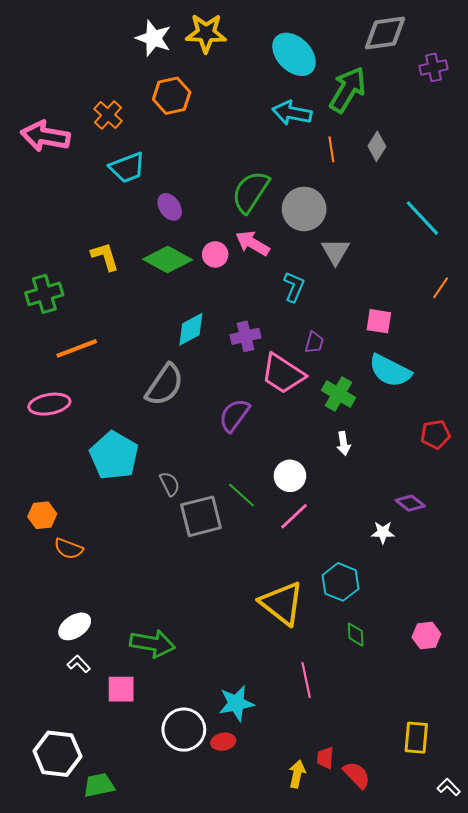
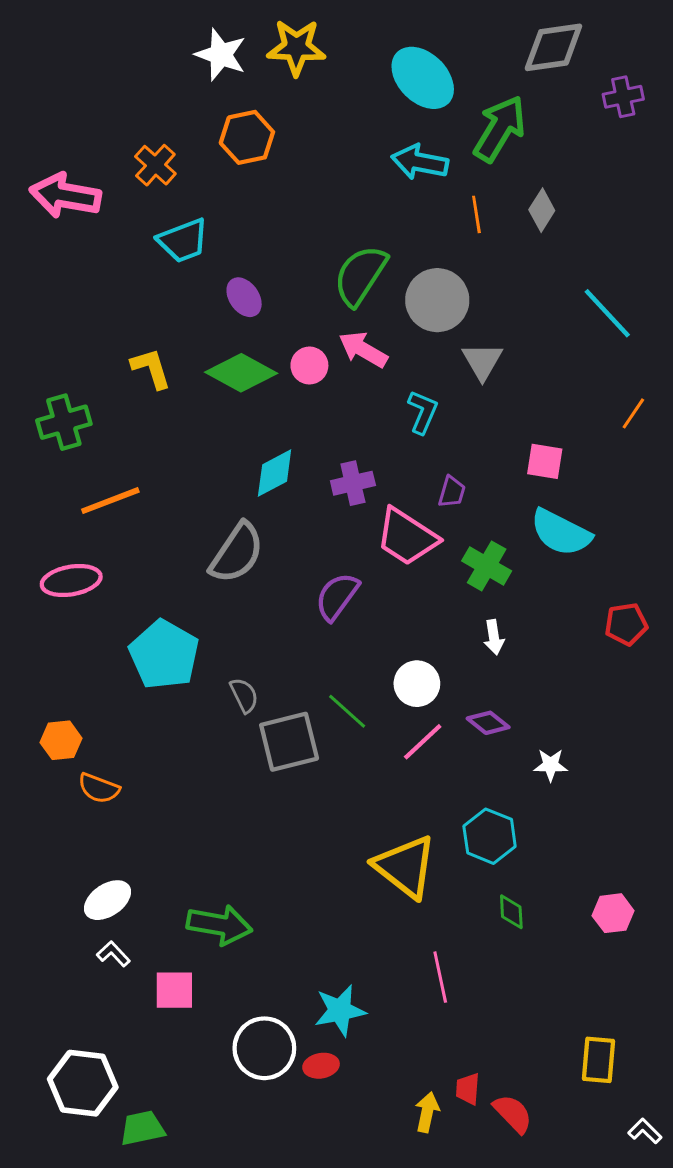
purple diamond: (410, 503) -> (488, 723), moved

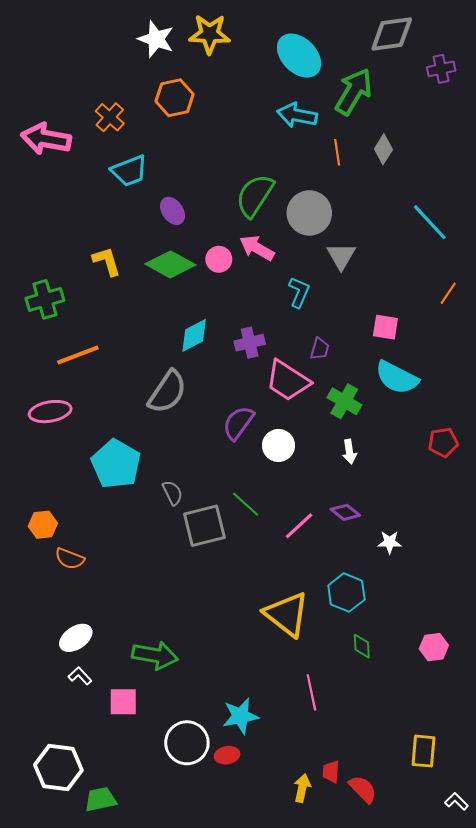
white circle: (417, 684) -> (278, 445), moved

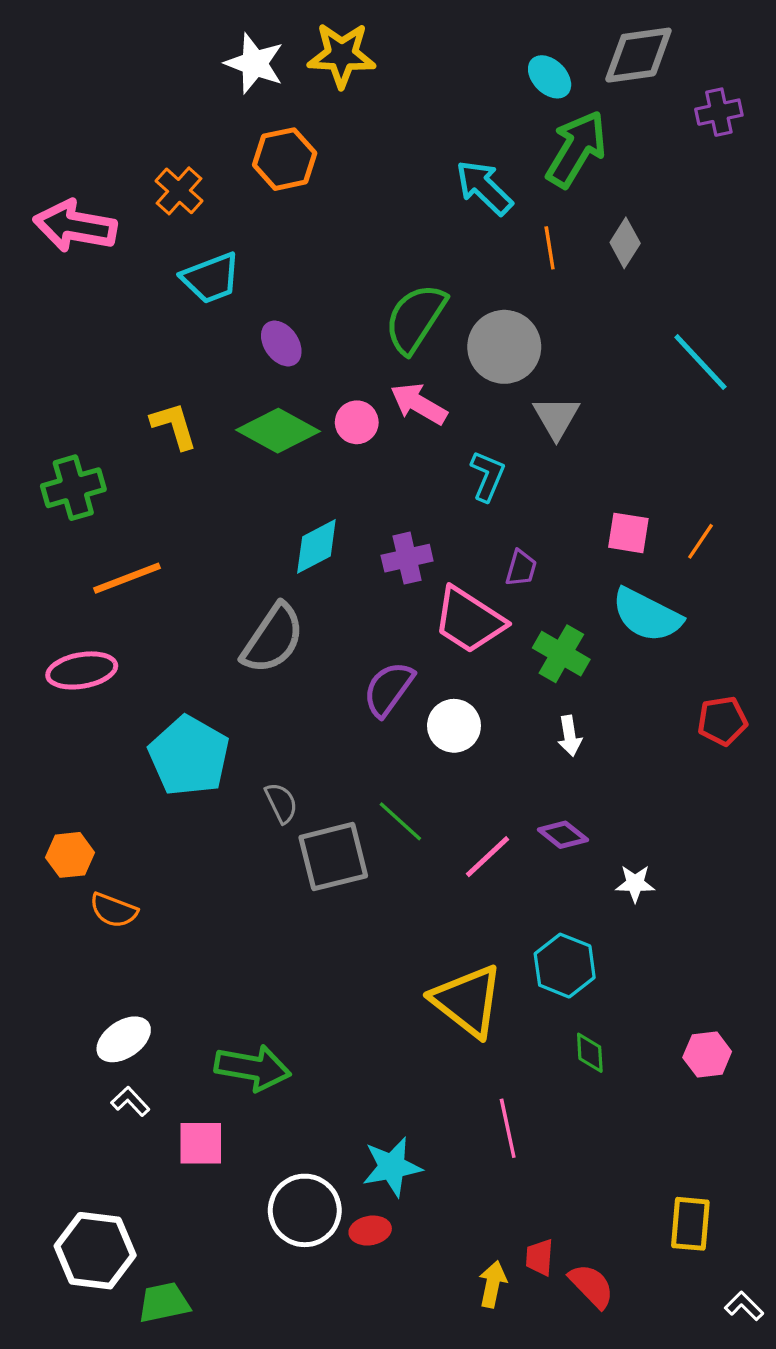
cyan ellipse: (299, 56) -> (550, 77), moved, size x0.6
cyan arrow: (297, 115) -> (484, 188), turned 33
orange line: (448, 293) -> (700, 541), moved

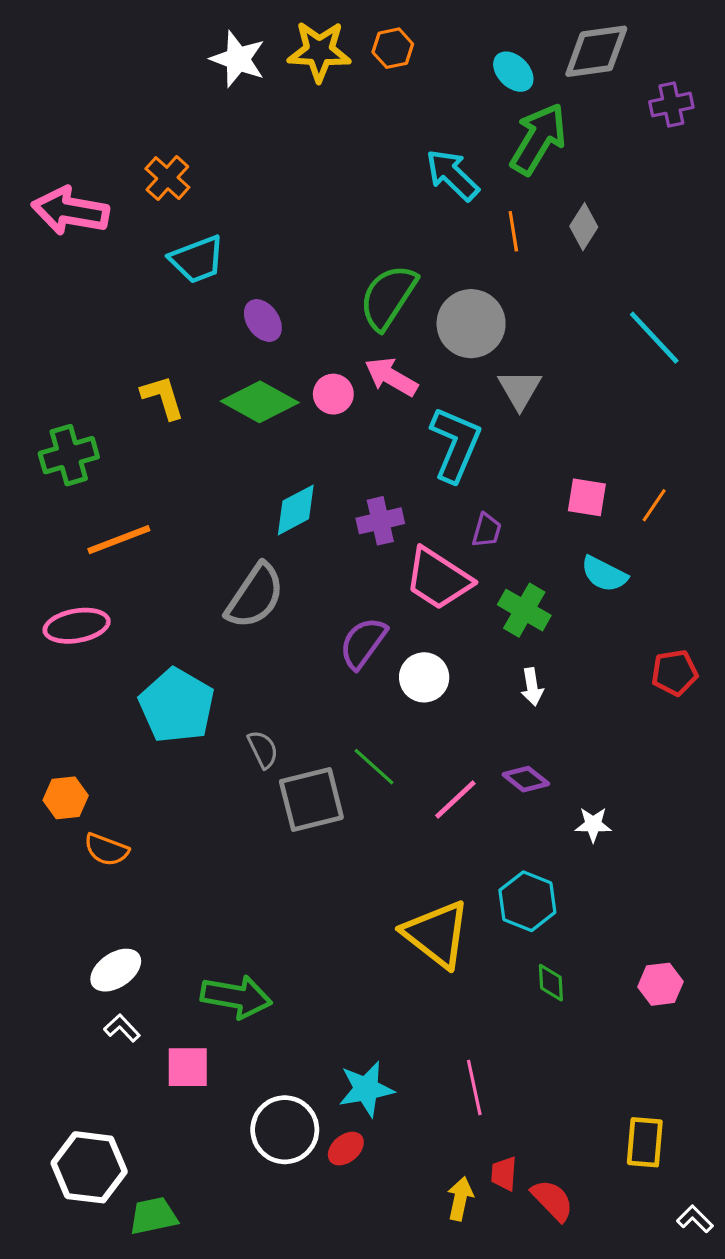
orange hexagon: (285, 159) -> (393, 48), moved, size x0.7
cyan L-shape: (488, 476) -> (455, 444), size x1.6
cyan semicircle: (647, 615) -> (604, 574), size x0.7
pink line: (508, 1128) -> (474, 1087), moved
red ellipse: (370, 1231) -> (346, 1149), turned -30

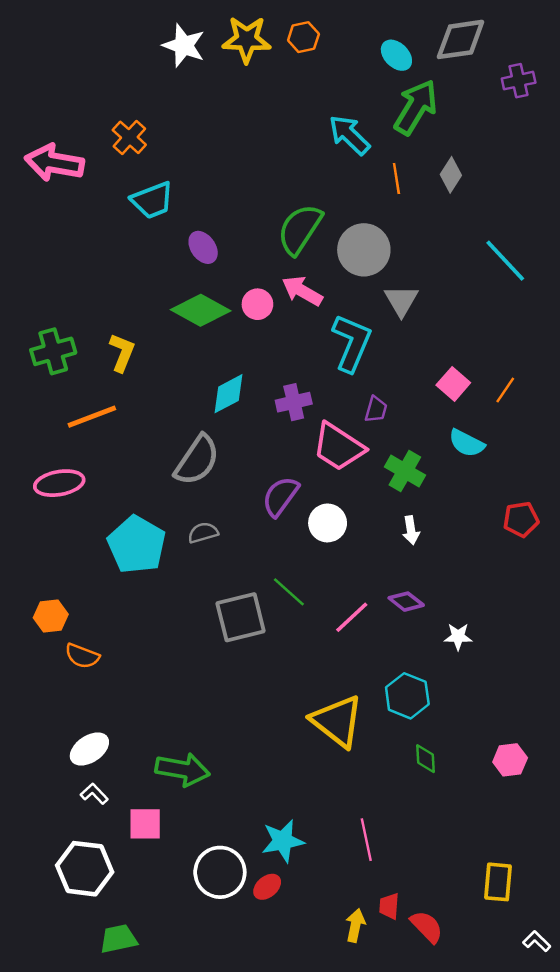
yellow L-shape: (163, 397) -> (122, 353), moved, turned 39
pink square: (587, 497) -> (453, 384), turned 32
gray semicircle: (263, 749) -> (203, 533), moved, turned -80
white hexagon: (89, 1167) -> (85, 869), moved

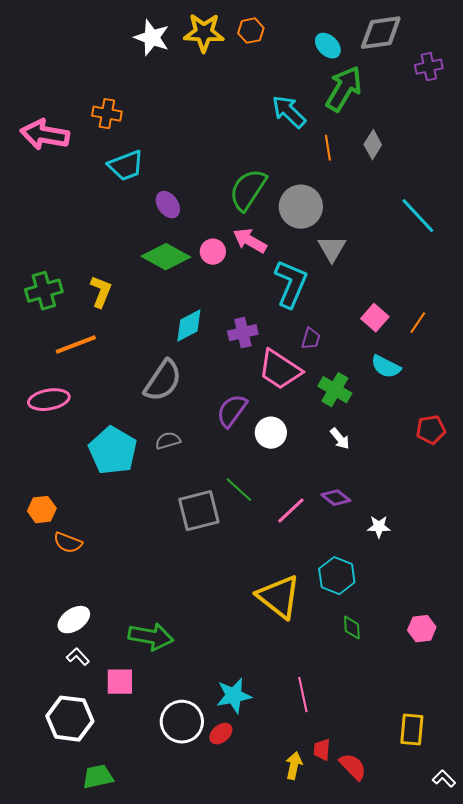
orange cross: (129, 137) -> (107, 114), turned -32
white arrow: (411, 530) -> (340, 439), turned -30

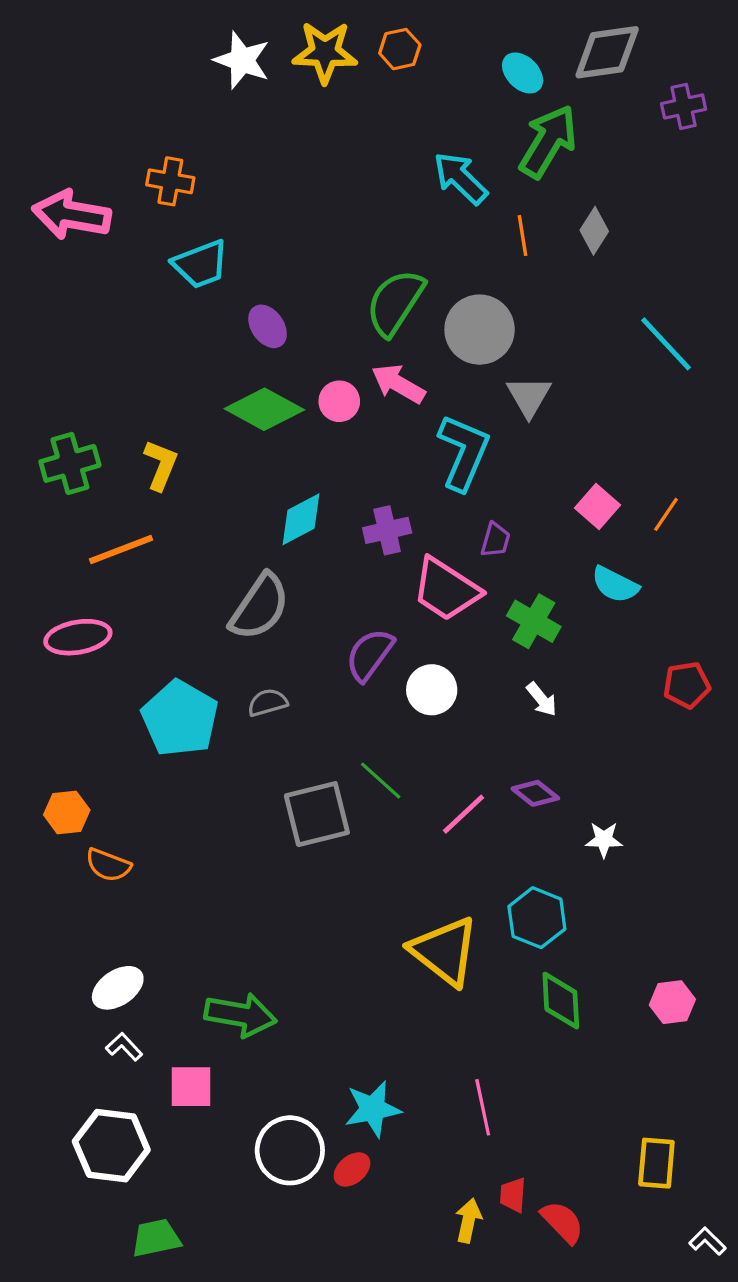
green diamond: (352, 628) -> (561, 1001), size x1.5

